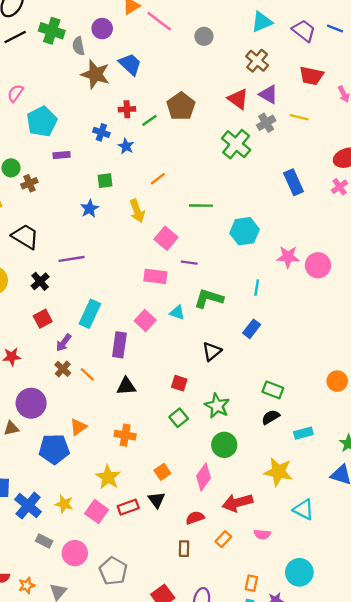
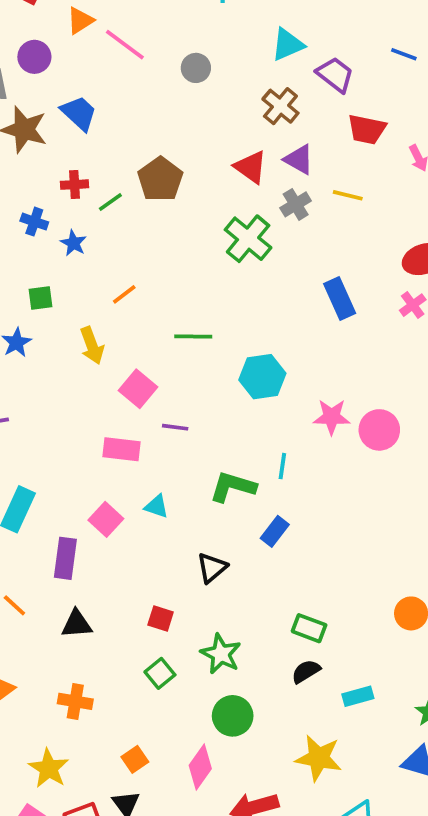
purple trapezoid: (304, 31) -> (335, 75), moved
green L-shape: (209, 298) -> (233, 487), moved

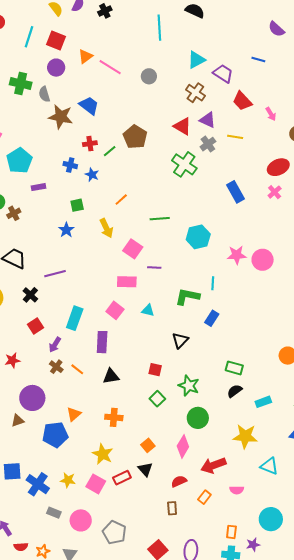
purple circle: (34, 57) -> (56, 68), moved
red trapezoid: (367, 129) -> (242, 101), turned 40
pink square: (106, 519) -> (115, 310), moved

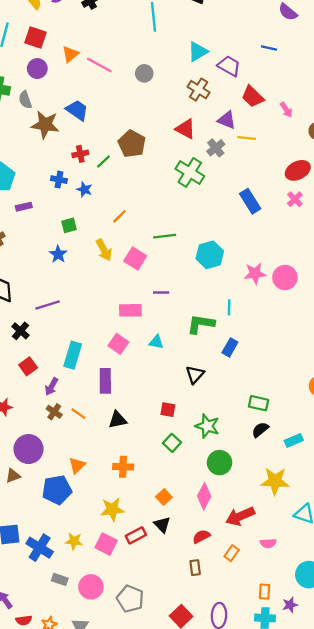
purple triangle: (208, 120) -> (227, 120), moved
pink square: (133, 249) -> (135, 259), moved
yellow star: (103, 454) -> (112, 509), turned -30

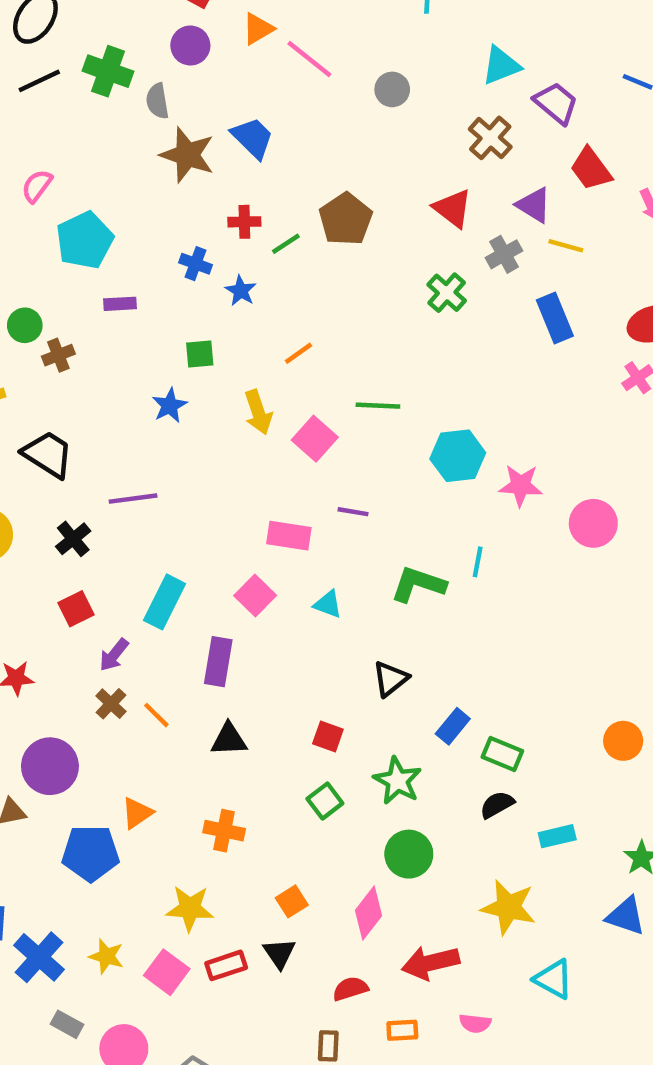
green cross: (190, 172) -> (447, 293), size x0.7
blue rectangle: (250, 201) -> (555, 318), moved
pink star: (255, 273) -> (521, 485), moved
blue rectangle: (230, 347) -> (453, 726), moved
orange rectangle: (232, 553) -> (402, 1030), turned 42

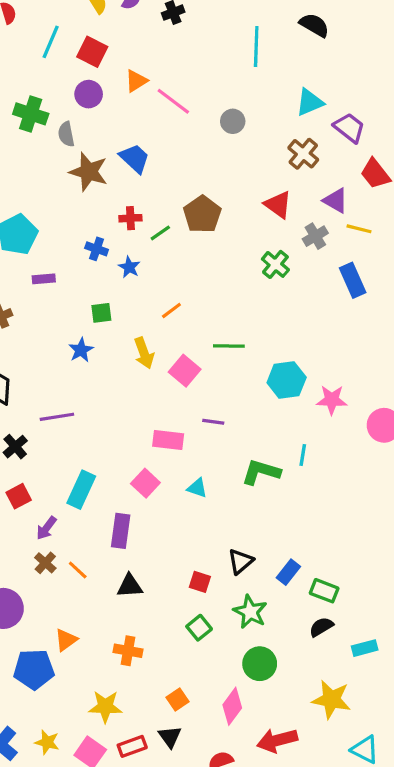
black triangle: (390, 679) -> (241, 561), moved

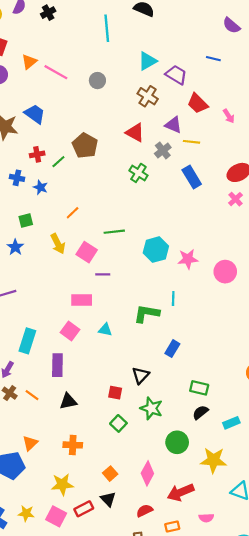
purple line: (213, 422) -> (103, 274), moved
blue rectangle: (288, 572) -> (172, 349), moved
green circle: (260, 664) -> (177, 442), moved

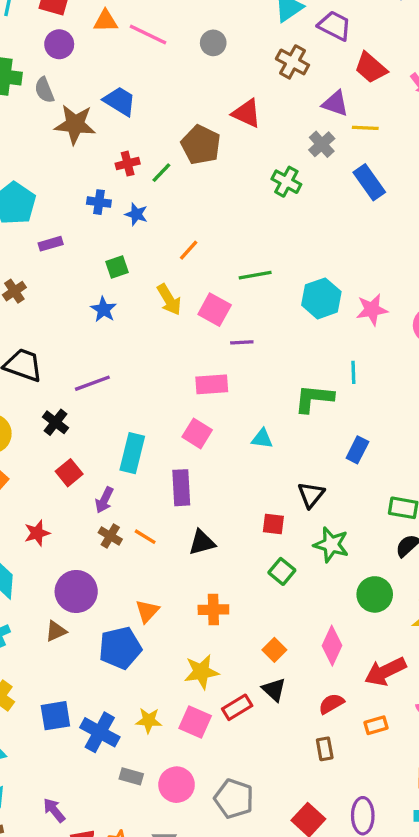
orange triangle: (29, 62) -> (106, 21), turned 42
red triangle: (135, 133) -> (247, 113), moved
cyan triangle: (105, 330) -> (262, 439), moved

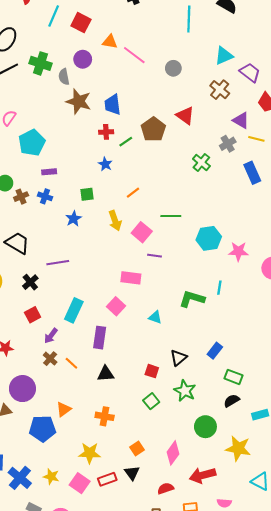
purple circle: (59, 44) -> (83, 59), moved
blue trapezoid: (120, 101) -> (113, 105), moved, turned -140
blue cross: (99, 202) -> (45, 196), moved
blue rectangle: (357, 450) -> (215, 351), moved

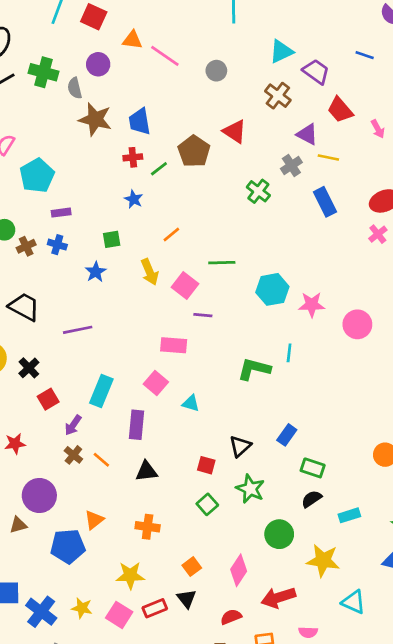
black cross: (30, 282) -> (29, 368), moved
cyan triangle: (155, 317) -> (191, 403), moved

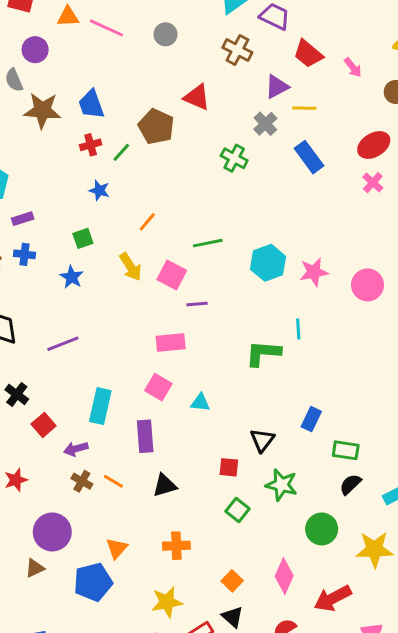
purple triangle: (307, 134) -> (277, 87), turned -45
purple arrow: (73, 425) -> (76, 449), turned 50

